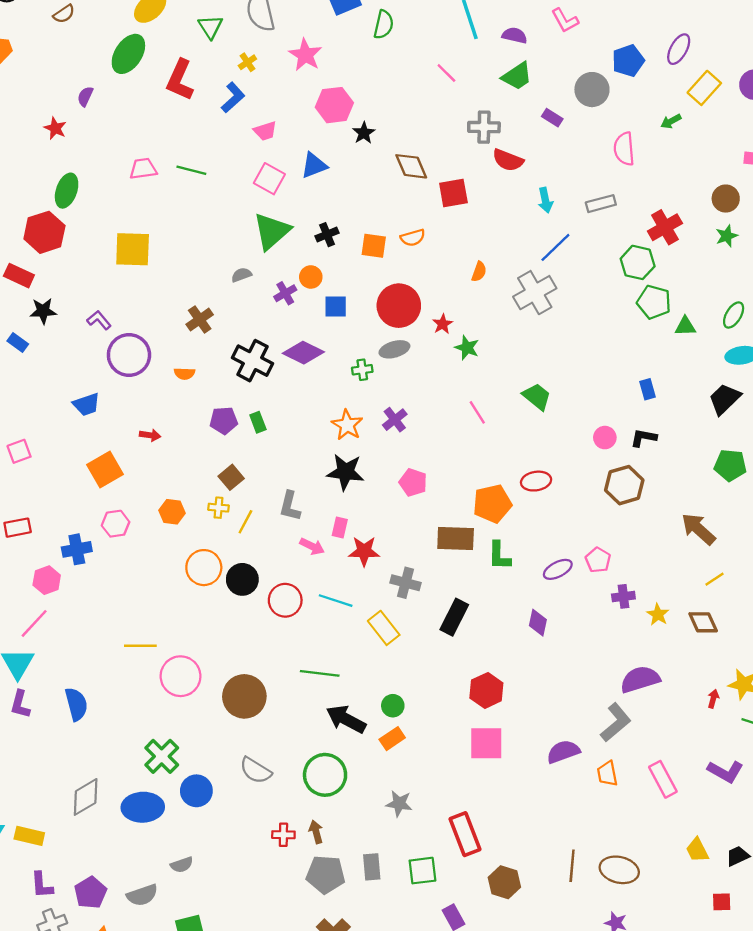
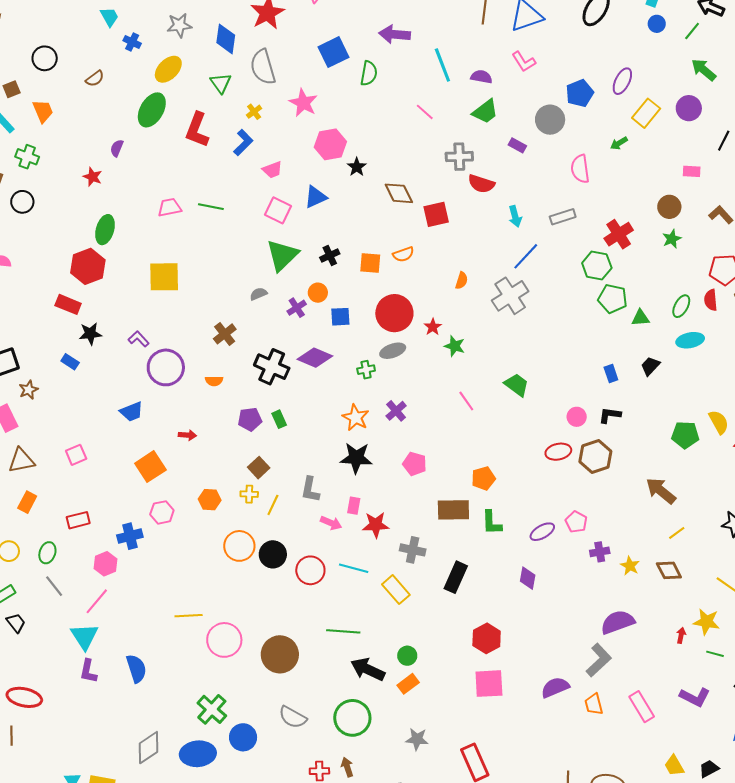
black trapezoid: (725, 399) -> (650, 366), moved, size x0.7
red ellipse: (536, 481) -> (558, 452), moved
orange pentagon: (492, 504) -> (483, 478), size x0.7

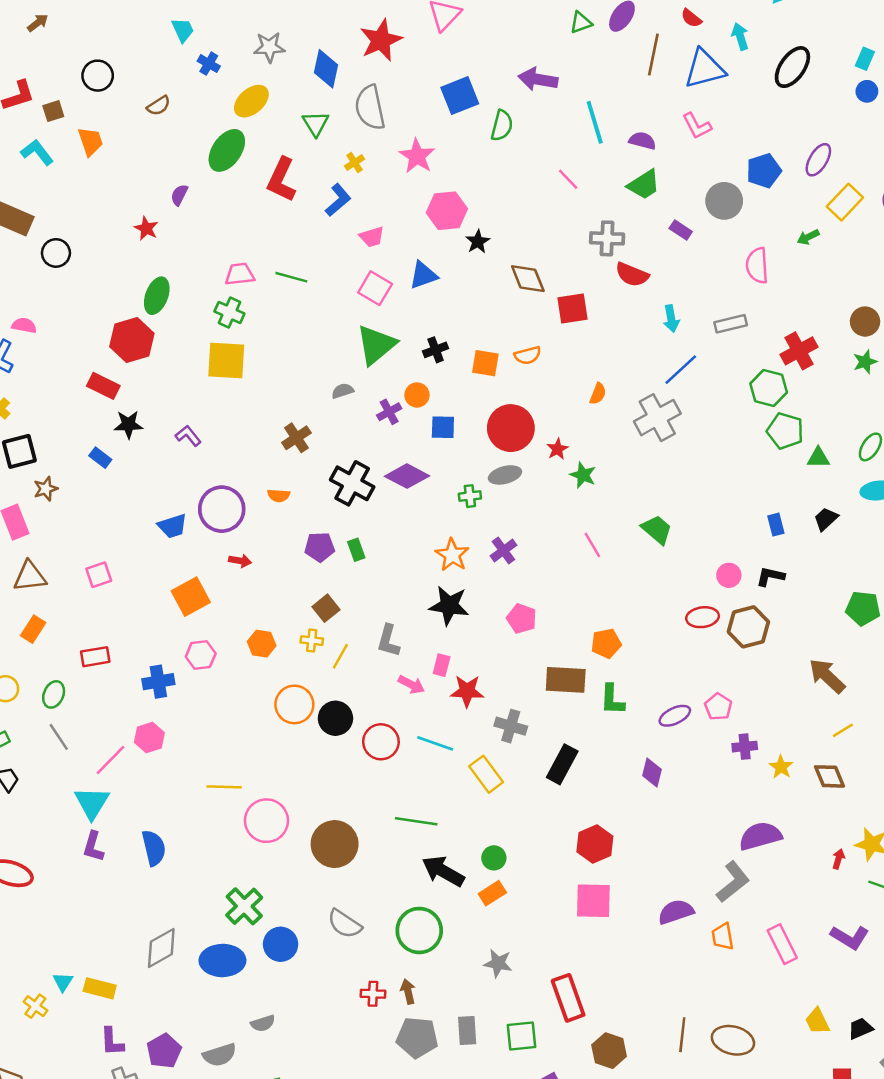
green cross: (27, 157) -> (229, 312), moved
purple circle: (166, 367) -> (222, 509), moved
pink hexagon: (106, 564) -> (149, 737), moved

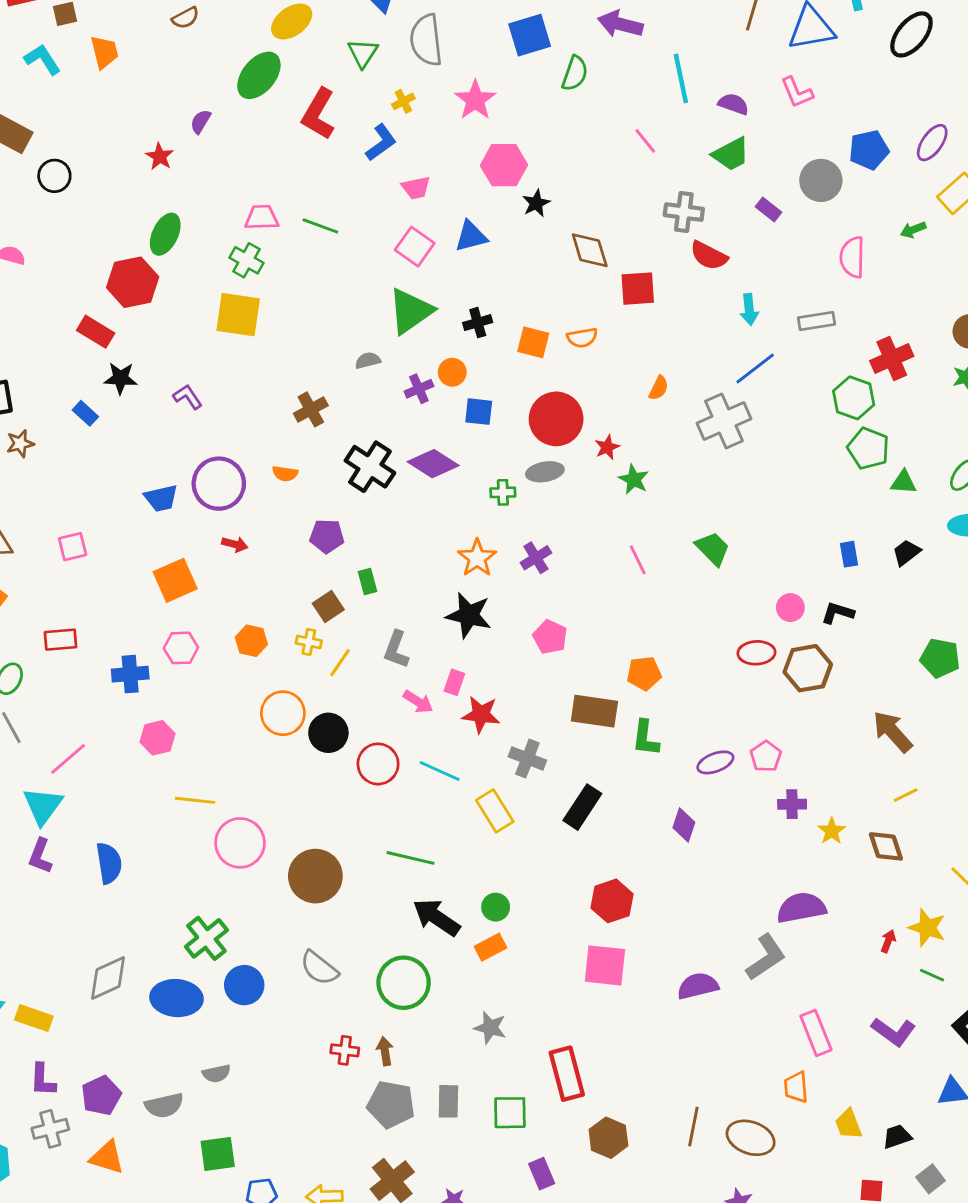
green rectangle: (356, 550) -> (367, 581), moved
pink hexagon: (149, 737) -> (158, 738), moved
orange trapezoid: (723, 937) -> (796, 1087), moved

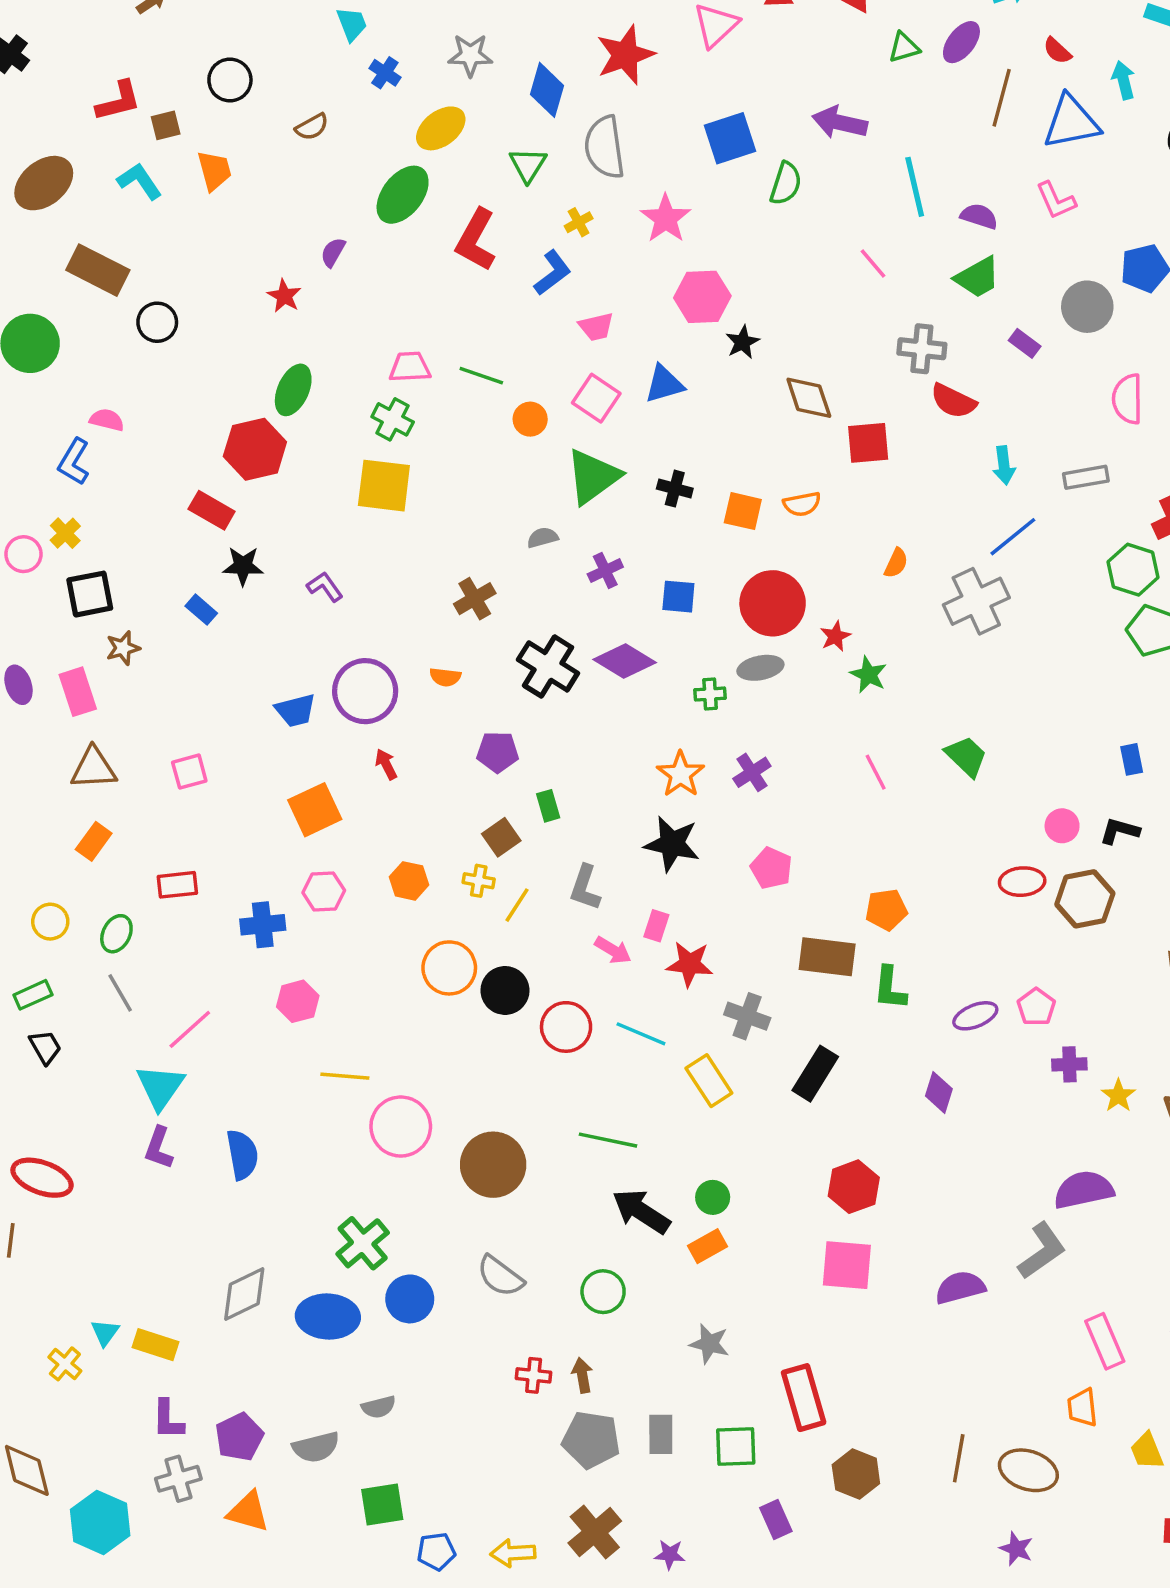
black cross: (478, 323) -> (675, 489), turned 32
orange circle: (452, 372) -> (530, 419), moved
red arrow: (235, 544) -> (386, 764), turned -130
green circle: (404, 983) -> (603, 1292), size x0.7

